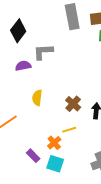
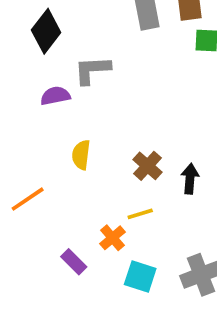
cyan square: (55, 164) -> (140, 277), moved

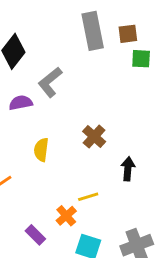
gray L-shape: (92, 70) -> (50, 82), turned -36
brown cross: (148, 166) -> (94, 137), moved

